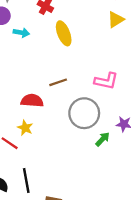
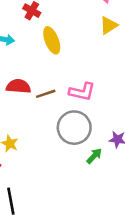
pink L-shape: (106, 81) -> (82, 92), moved
red semicircle: (32, 101) -> (18, 86), moved

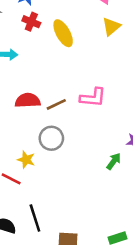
yellow ellipse: (52, 40) -> (63, 33), moved
gray circle: (74, 128) -> (51, 138), moved, size x0.7

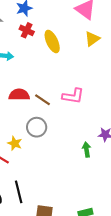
brown line: (56, 104) -> (43, 100), turned 56
green arrow: (114, 161) -> (87, 150), turned -48

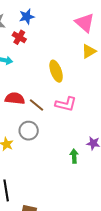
red cross: (27, 30) -> (19, 37), moved
yellow ellipse: (52, 42) -> (56, 71), moved

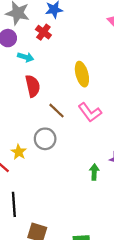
red semicircle: (15, 98) -> (33, 86), moved, turned 66
pink L-shape: (66, 104) -> (90, 112), turned 35

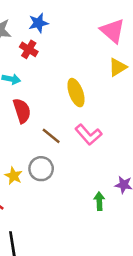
yellow star: (19, 152) -> (14, 176), moved

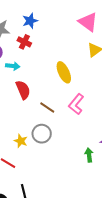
pink L-shape: (89, 135) -> (76, 104), turned 85

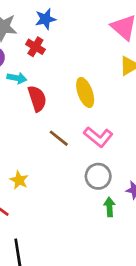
red semicircle: (23, 90) -> (37, 99), moved
pink L-shape: (76, 104) -> (98, 137), turned -95
gray circle: (42, 134) -> (98, 176), moved

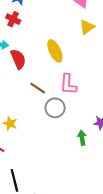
pink L-shape: (98, 137) -> (68, 84), turned 60
gray circle: (98, 176) -> (55, 108), moved

